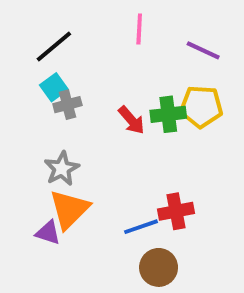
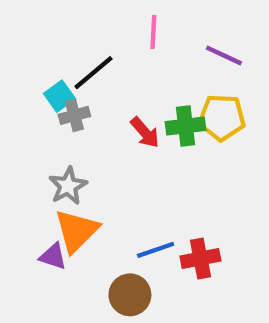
black line: (54, 46) -> (94, 73), moved
red cross: (176, 211) -> (200, 259), moved
brown circle: (159, 267) -> (130, 295), moved

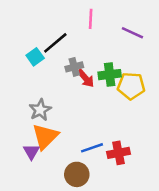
gray cross: (74, 115) -> (74, 67), moved
yellow pentagon: (222, 117) -> (131, 86), moved
purple triangle: (53, 256) -> (31, 152), turned 42

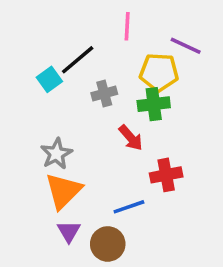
red arrow: (86, 78) -> (131, 138), moved
yellow pentagon: (131, 86) -> (159, 72), moved
purple triangle: (31, 152) -> (69, 232), moved
red cross: (119, 153) -> (166, 175), moved

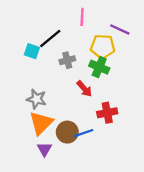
cyan square: (49, 79) -> (32, 51), turned -35
green cross: (154, 104) -> (99, 67), turned 30
gray star: (56, 154) -> (36, 99), turned -30
brown circle: (108, 244) -> (67, 132), moved

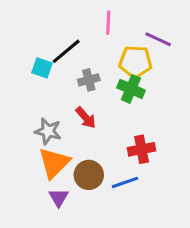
red arrow: (84, 89) -> (86, 118), moved
blue line: (83, 133) -> (125, 182), moved

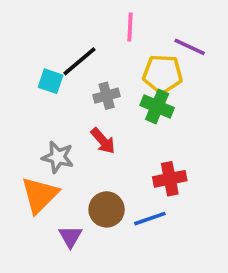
orange triangle: (54, 163) -> (40, 195), moved

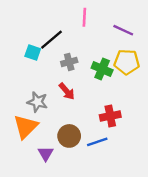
yellow pentagon: (163, 74) -> (127, 62), moved

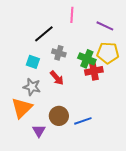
cyan square: (33, 53) -> (33, 62), moved
gray cross: (69, 62) -> (59, 53), turned 32
red cross: (110, 116) -> (94, 71), moved

